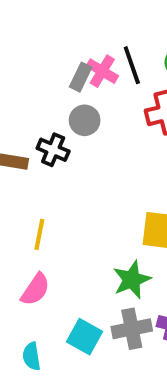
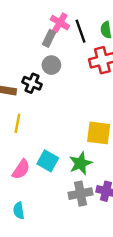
pink cross: (102, 71) -> (60, 23), moved
yellow line: (39, 234) -> (17, 123), moved
cyan square: (85, 337) -> (48, 161), moved

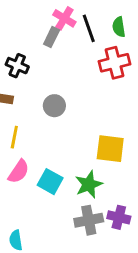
gray circle: (51, 65) -> (54, 106), moved
black cross: (32, 83) -> (17, 66), moved
pink semicircle: (21, 169) -> (19, 172), moved

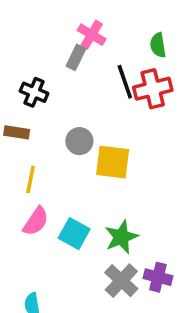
black line: (89, 28) -> (125, 82), moved
yellow square: (110, 149) -> (113, 162), moved
gray cross: (89, 220) -> (121, 281), turned -36

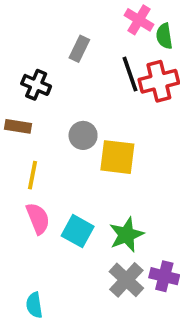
pink cross: (92, 35) -> (139, 20), moved
pink semicircle: (36, 221) -> (38, 218), turned -56

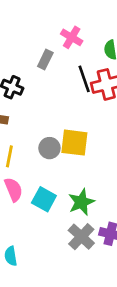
pink cross: (139, 20) -> (72, 37), moved
gray circle: (83, 135) -> (49, 148), moved

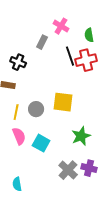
gray circle: (49, 148) -> (36, 109), moved
green star: (81, 202) -> (81, 136), moved

